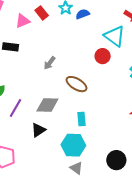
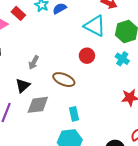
red circle: (103, 56) -> (87, 56), moved
black triangle: (38, 130) -> (23, 86), moved

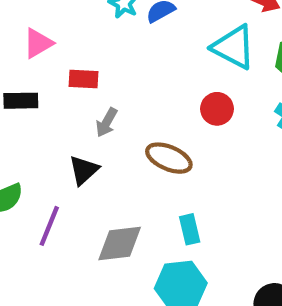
red rectangle: (18, 13) -> (83, 79), moved, turned -40
gray diamond: (38, 105) -> (120, 244), moved

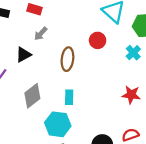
brown ellipse: (169, 158) -> (67, 59), turned 60
gray diamond: (120, 244) -> (32, 96), turned -45

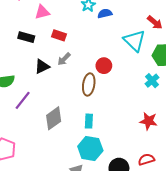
red circle: (98, 40) -> (104, 66), moved
black triangle: (23, 55) -> (42, 66), moved
cyan hexagon: (58, 124) -> (90, 149), moved

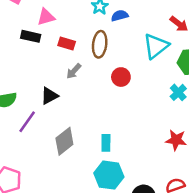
black rectangle: (26, 37) -> (31, 36), moved
cyan triangle: (135, 41) -> (156, 46), turned 40
black triangle: (42, 66) -> (49, 96), moved
brown ellipse: (89, 84) -> (100, 44), moved

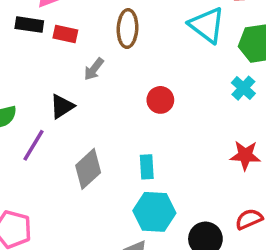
red rectangle: (67, 44) -> (65, 34), moved
cyan triangle: (156, 46) -> (207, 25), turned -40
red circle: (121, 77) -> (160, 100), moved

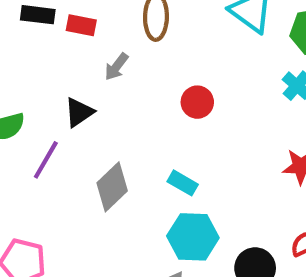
cyan rectangle: (147, 167) -> (183, 183), turned -55

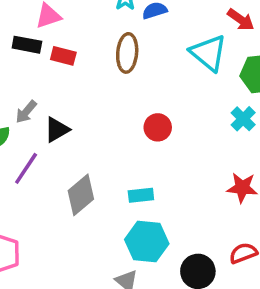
gray arrow: (116, 67) -> (26, 112), moved
cyan rectangle: (183, 183) -> (141, 195), turned -40

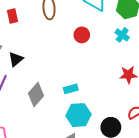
red rectangle: (63, 56) -> (12, 16), turned 72
red circle: (158, 127) -> (82, 35), moved

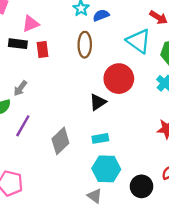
red circle: (82, 35) -> (119, 79), size x1.6
black triangle: (16, 59) -> (98, 102), moved

